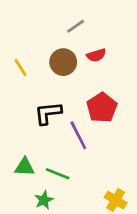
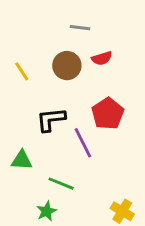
gray line: (76, 26) -> (80, 28), turned 42
green triangle: (25, 167) -> (22, 160), moved

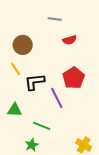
brown circle: (67, 66) -> (23, 45), moved
yellow line: (22, 71) -> (16, 69), moved

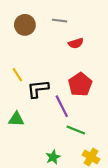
brown circle: (23, 45) -> (25, 25), moved
green line: (42, 126) -> (76, 130), moved
green star: (32, 145) -> (53, 157), moved

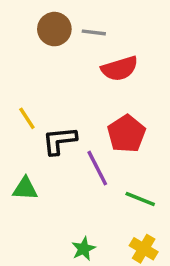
brown circle: (25, 25) -> (54, 29), moved
red semicircle: (76, 43) -> (120, 69), size x1.5
green line: (76, 130) -> (140, 199), moved

